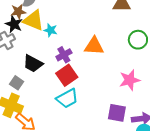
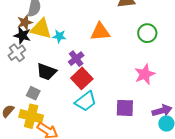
orange triangle: (94, 46) -> (100, 32), moved
purple square: (117, 113) -> (125, 108), moved

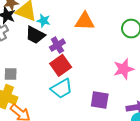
black trapezoid: (47, 72) -> (35, 35), moved
gray square: (33, 93) -> (11, 74), turned -32

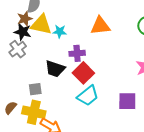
black trapezoid: (35, 35) -> (55, 69), moved
purple cross: (57, 45) -> (77, 53), turned 35

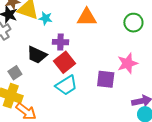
gray square: (35, 89) -> (15, 73), turned -32
purple square: (127, 101) -> (106, 79), moved

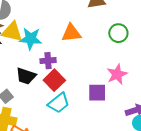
cyan star: (46, 18) -> (31, 39), size x1.6

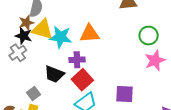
orange triangle: (71, 33) -> (89, 34), moved
pink star: (117, 74) -> (155, 60), moved

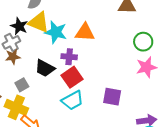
brown star: (26, 23) -> (13, 57), moved

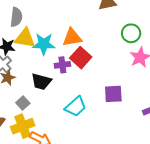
red square: (72, 77) -> (81, 58), moved
yellow cross: (16, 107) -> (23, 126), turned -30

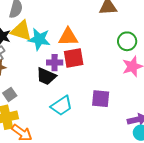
red square: (81, 58) -> (74, 58), turned 30
black trapezoid: (41, 82) -> (46, 76), moved

